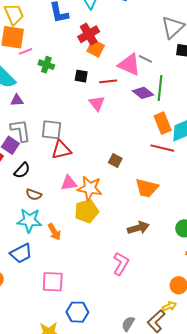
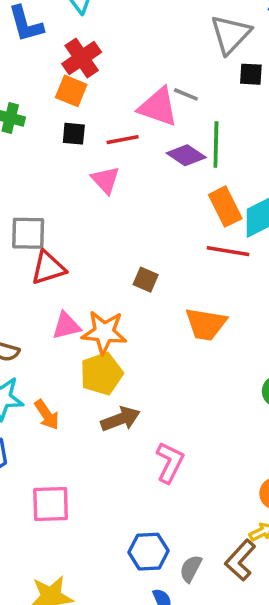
orange square: (96, 48) -> (71, 91), moved
brown arrow: (138, 228) -> (120, 419), moved
blue hexagon: (77, 312) -> (148, 552), moved

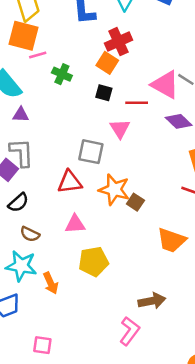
gray square: (28, 233) -> (91, 152), moved
orange star: (104, 332) -> (114, 190), moved
brown arrow: (120, 419) -> (152, 301), moved
pink square: (51, 504) -> (42, 345), size x0.7

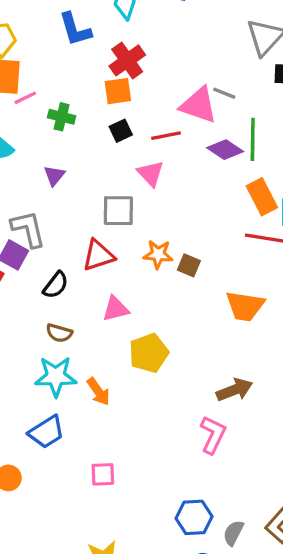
orange square: (107, 63) -> (118, 91), turned -30
black square: (104, 93) -> (121, 131), turned -30
purple triangle: (21, 115) -> (54, 175), moved, turned -42
orange star: (114, 190) -> (158, 254), size x0.7
black semicircle: (18, 203) -> (56, 285), moved

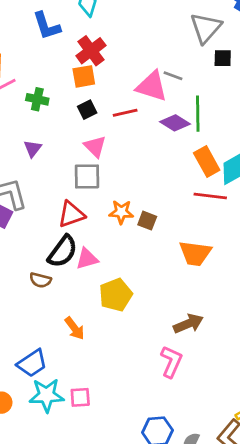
pink triangle: (150, 173) -> (95, 146), moved
black semicircle: (56, 285) -> (63, 251), moved, size x1.4
cyan star: (56, 376) -> (47, 395), moved

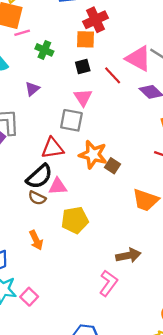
red line: (125, 113) -> (113, 75), turned 48
orange star: (121, 212) -> (93, 155), size x1.4
brown semicircle: (40, 280) -> (37, 198), moved
pink square: (80, 397) -> (29, 297), turned 36

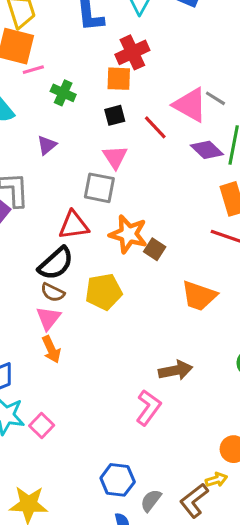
pink triangle: (58, 186) -> (48, 318), moved, turned -48
yellow pentagon: (75, 220) -> (104, 292), moved

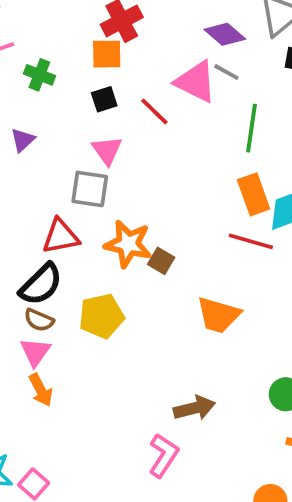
purple diamond: (207, 150) -> (225, 34), moved

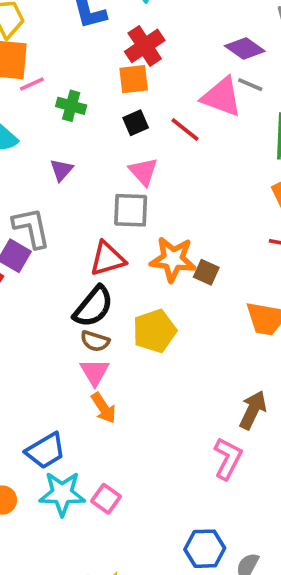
brown arrow: (194, 408) -> (253, 410), turned -45

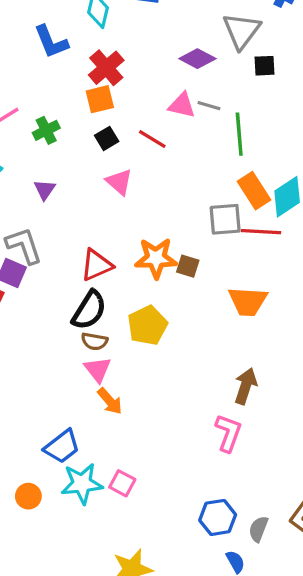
gray line: (250, 85) -> (209, 106), moved
pink triangle: (222, 97) -> (182, 105), size x0.7
green cross: (71, 106) -> (46, 130), turned -35
gray square: (131, 210) -> (225, 219), moved

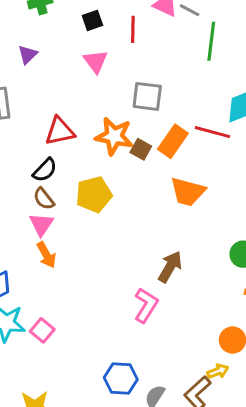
red line: (152, 139) -> (133, 29), turned 48
orange rectangle: (254, 191) -> (173, 141), moved, turned 56
gray square: (225, 219) -> (147, 96), moved
black semicircle: (89, 310) -> (45, 170), size x0.7
brown semicircle: (94, 341) -> (44, 199), turned 30

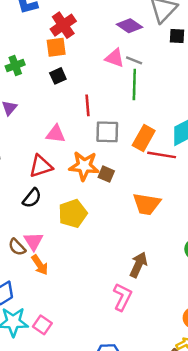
red line: (133, 29) -> (88, 105), moved
green line: (211, 41) -> (134, 84), moved
pink triangle: (95, 61) -> (56, 134), moved, turned -40
orange rectangle: (173, 141) -> (144, 138), moved
brown semicircle: (44, 199) -> (17, 247), moved

